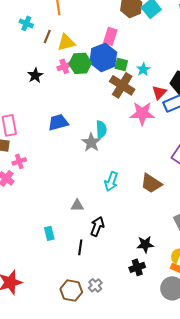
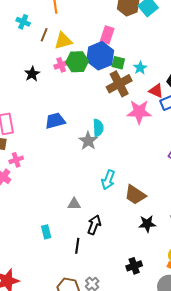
brown cross: (122, 85) -> (119, 84), turned 30
red triangle: (159, 92) -> (156, 91), turned -49
brown trapezoid: (151, 183) -> (135, 195), moved
black star: (145, 244) -> (147, 224), moved

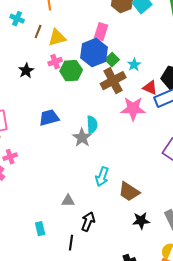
green hexagon: (77, 62) -> (71, 71), moved
green square: (118, 63) -> (112, 60), turned 32

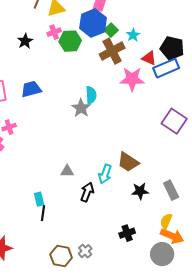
blue trapezoid: (49, 118) -> (31, 89), moved
cyan arrow: (102, 177) -> (105, 174), moved
black line: (71, 243) -> (43, 213), moved

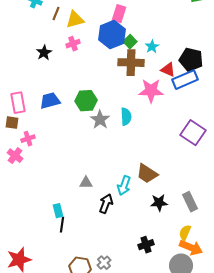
green hexagon: (70, 41) -> (86, 101), moved
brown cross: (112, 51) -> (131, 63), turned 30
cyan semicircle: (91, 95) -> (126, 117), moved

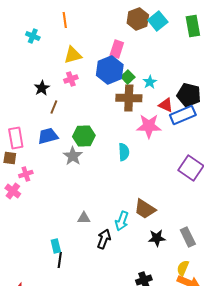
brown line: (56, 14) -> (54, 107), moved
gray star: (100, 120) -> (73, 156), moved

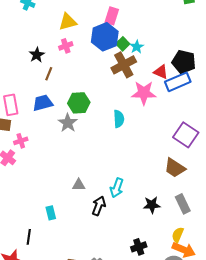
cyan star: (150, 82) -> (137, 47), moved
brown cross: (129, 98) -> (124, 65), turned -30
brown trapezoid: (145, 209) -> (175, 168), moved
black line: (60, 260) -> (29, 237), moved

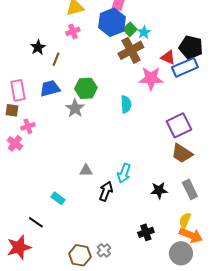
black star: (37, 55) -> (38, 47), moved
purple square: (186, 135) -> (179, 125), moved, turned 30
cyan rectangle: (51, 213) -> (58, 198), turned -40
black line: (29, 237) -> (36, 222), turned -63

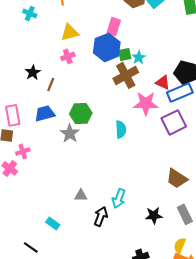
green square: (130, 29) -> (125, 54), turned 32
purple square: (179, 125) -> (174, 122), moved

